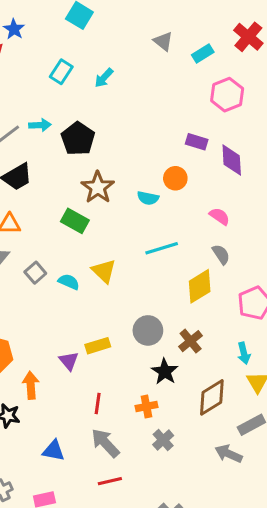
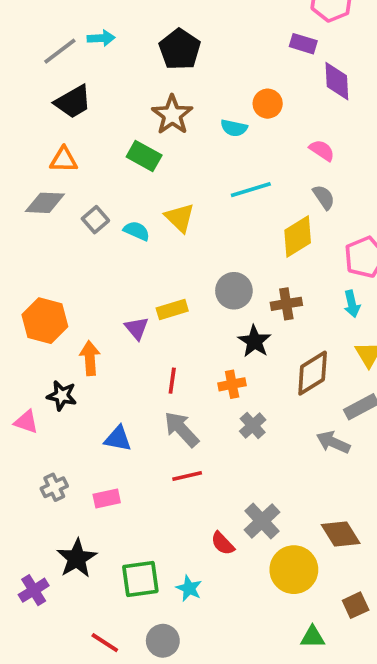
black pentagon: (78, 139) -> (180, 49), moved
purple rectangle: (197, 142) -> (303, 44), moved
brown cross: (191, 341) -> (286, 304), turned 30
cyan arrow: (244, 353) -> (352, 304), moved

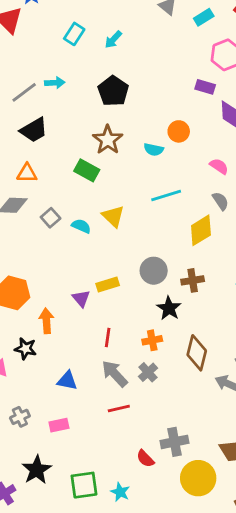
brown diamond: (313, 373) -> (197, 353), moved, turned -44
gray cross: (253, 426) -> (148, 372), moved
gray cross: (262, 521) -> (174, 442), turned 32

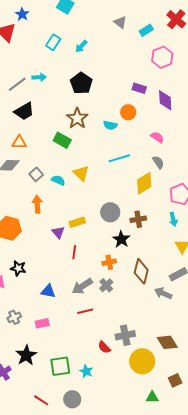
purple rectangle: (205, 87) -> (139, 88), moved
orange arrow: (46, 321) -> (37, 204), moved
red line: (108, 337) -> (74, 252), moved
gray arrow: (115, 374) -> (82, 286), turned -80

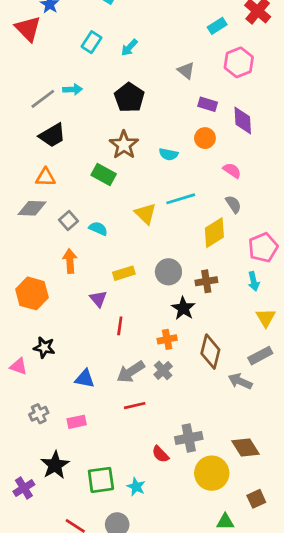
gray triangle: (120, 22) -> (186, 70), moved
orange circle: (128, 112) -> (205, 138), moved
yellow triangle: (81, 173) -> (146, 214), moved
yellow rectangle: (77, 222) -> (124, 273), moved

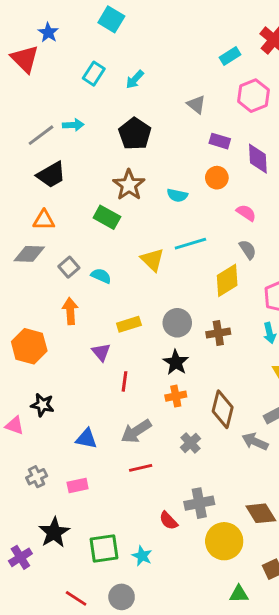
black star: (183, 308) -> (176, 362), moved
gray cross: (163, 370) -> (190, 443), moved

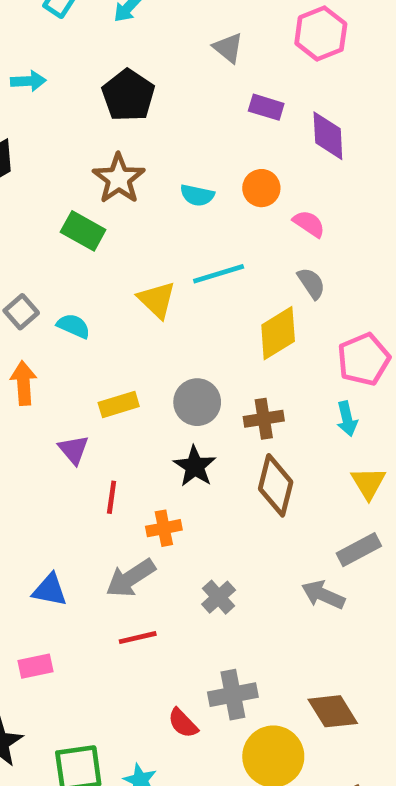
orange circle: (217, 178) -> (261, 188), moved
orange cross: (176, 396) -> (164, 528), moved
brown diamond: (223, 409) -> (276, 485), moved

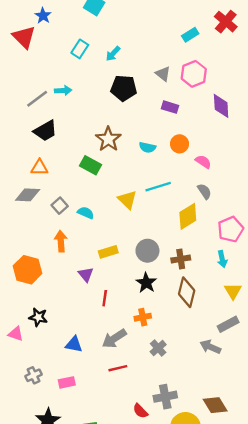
pink hexagon: (321, 33) -> (194, 74), moved
black pentagon: (128, 95) -> (124, 88), moved, turned -30
purple rectangle: (266, 107) -> (170, 107), moved
purple diamond: (328, 136) -> (221, 106), moved
orange cross: (164, 528) -> (143, 317), moved

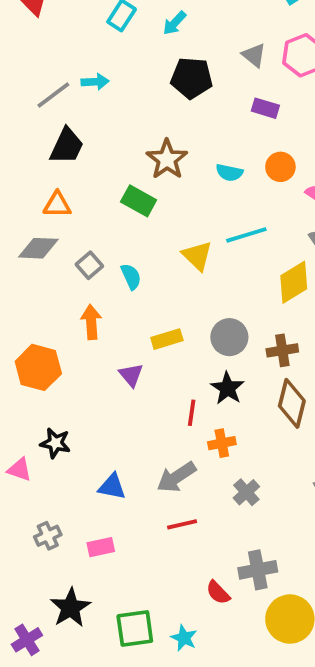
black trapezoid: (45, 131) -> (67, 146), turned -35
cyan semicircle: (86, 213) -> (131, 277), turned 42
red line: (105, 298) -> (192, 413), moved

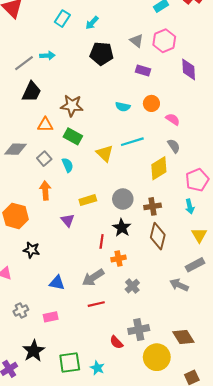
brown star: (167, 159) -> (72, 106), moved, turned -30
green rectangle: (139, 201) -> (73, 136), moved
orange triangle: (57, 205) -> (45, 125), moved
black star: (55, 443) -> (31, 250), moved

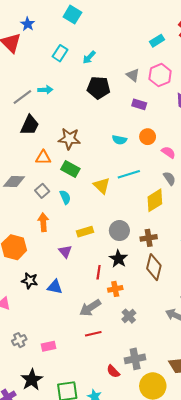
blue triangle: (57, 283) -> (55, 287), moved

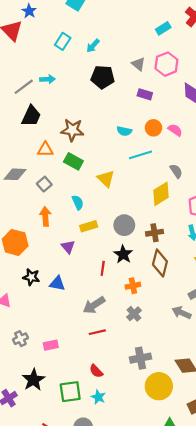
pink semicircle: (168, 152) -> (175, 130), moved
cyan line: (129, 174) -> (140, 155), moved
cyan semicircle: (65, 197) -> (78, 202), moved
orange cross: (115, 289) -> (133, 286), moved
red semicircle: (113, 371) -> (96, 371), moved

